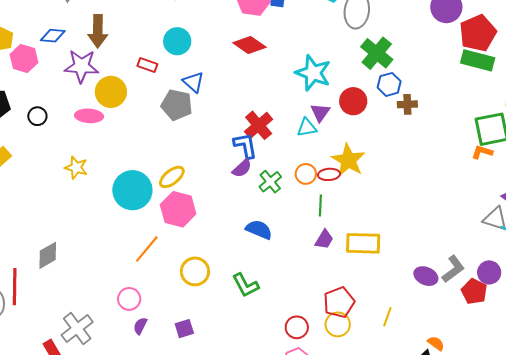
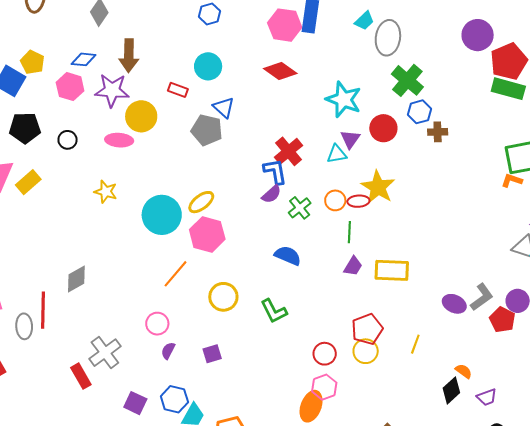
pink hexagon: (24, 58) -> (70, 87), moved

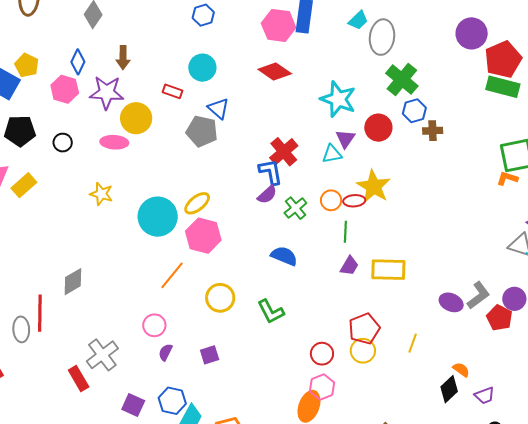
brown arrow: (129, 56) -> (123, 58), size x0.7
blue diamond: (84, 59) -> (78, 62), turned -70

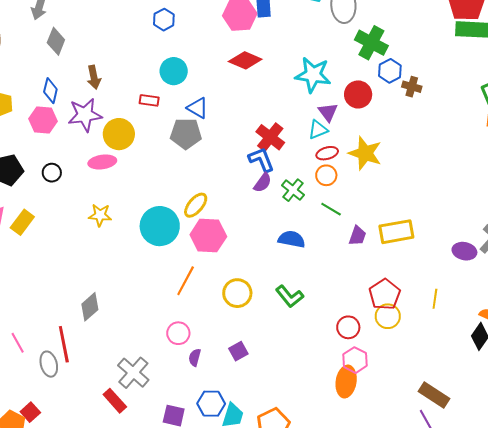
brown cross: (433, 131) -> (412, 87), turned 30
red ellipse: (354, 201) -> (327, 153), moved
green line: (345, 232) -> (331, 209), moved, turned -50

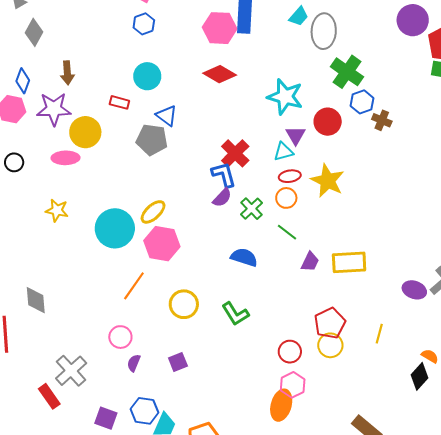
gray diamond: (90, 307) -> (36, 300), turned -60

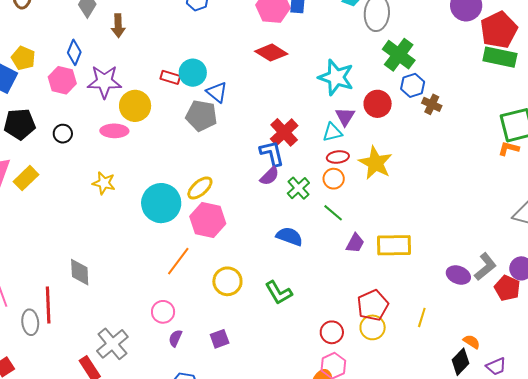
brown arrow: (67, 73) -> (118, 26), moved
cyan circle: (147, 76) -> (193, 73), moved

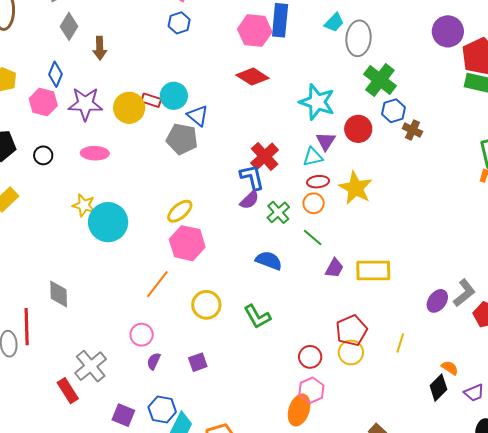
yellow circle: (135, 106) -> (129, 108), moved
cyan circle: (161, 203) -> (108, 222), moved
purple ellipse: (458, 275) -> (437, 301), turned -75

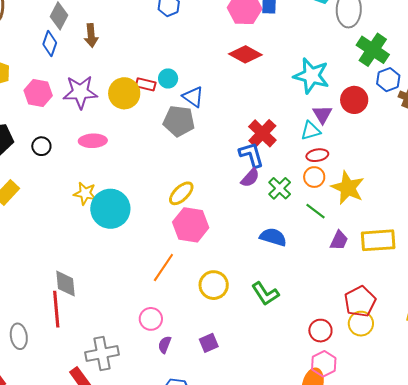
blue diamond: (55, 74) -> (50, 43), moved
cyan circle: (174, 96) -> (168, 78), size x0.7
yellow star: (356, 188) -> (348, 188), moved
red line: (27, 327) -> (56, 309), moved
gray cross: (91, 366) -> (102, 354), turned 32

